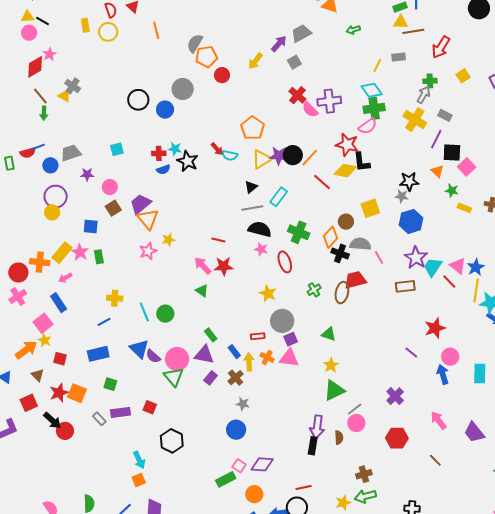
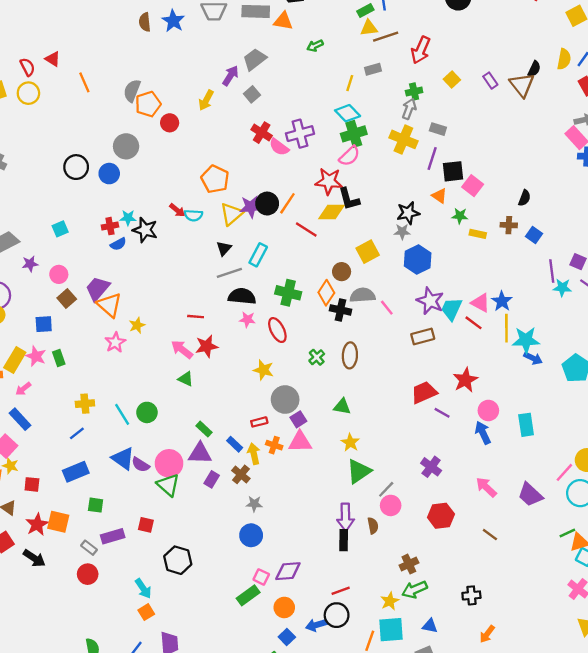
red trapezoid: (355, 280) -> (424, 392), moved
red circle: (65, 431) -> (88, 574), moved

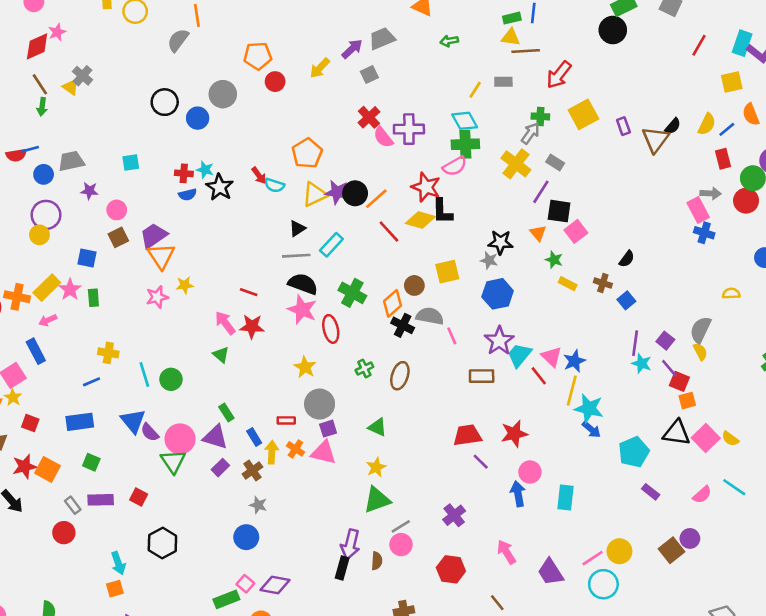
yellow square: (452, 79) -> (583, 114), size x1.6
gray semicircle: (132, 91) -> (178, 40), moved
pink star: (247, 320) -> (302, 310), size x1.6

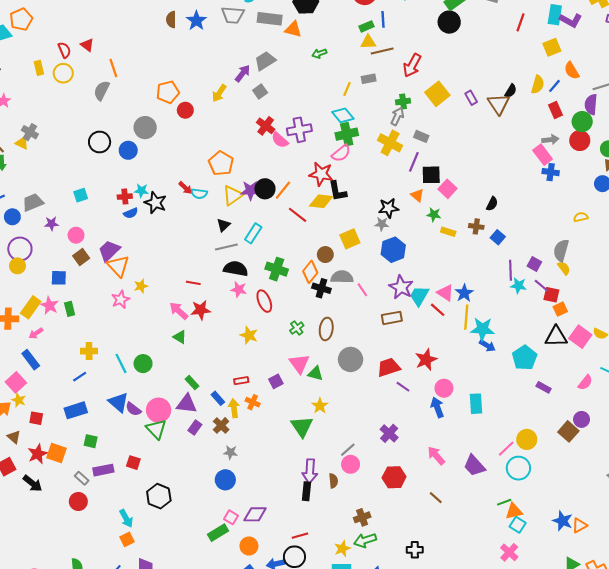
pink star: (302, 310) -> (239, 289), size x0.7
gray circle: (320, 404) -> (351, 359), moved
pink triangle: (324, 453) -> (299, 364), moved, turned 50
green triangle: (377, 500) -> (302, 426), moved, turned -35

